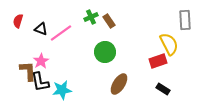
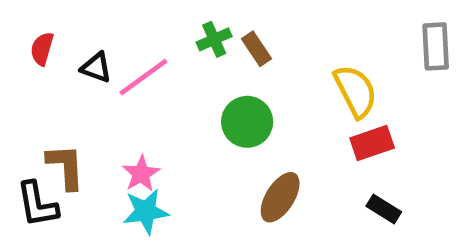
yellow semicircle: (169, 44) -> (356, 91), moved
pink star: (41, 61) -> (141, 174), moved
black L-shape: (40, 82) -> (37, 204), moved

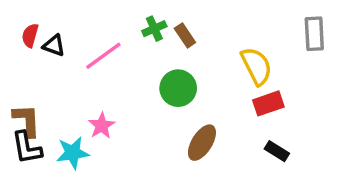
black triangle: (96, 68) -> (54, 46), moved
brown L-shape: (66, 167) -> (27, 120), moved
cyan star: (146, 211) -> (73, 153), moved

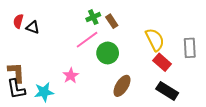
gray rectangle: (314, 34) -> (190, 48), moved
pink line: (103, 56) -> (87, 40), moved
red rectangle: (268, 103) -> (162, 62), turned 60
pink star: (102, 126) -> (71, 76), moved
black rectangle: (277, 151) -> (167, 91), size x1.5

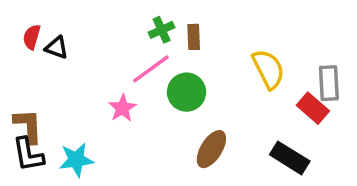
brown rectangle: (112, 21) -> (194, 37), turned 32
red rectangle: (162, 62) -> (313, 108), moved
pink star: (71, 76) -> (122, 108), moved

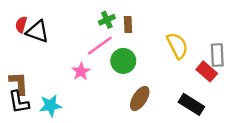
black triangle: (57, 48) -> (38, 32), size x1.5

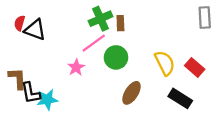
green cross: (107, 20) -> (100, 19), size x1.5
yellow semicircle: (177, 46) -> (165, 63), moved
gray rectangle: (217, 55) -> (205, 18), moved
black L-shape: (19, 102) -> (31, 93), moved

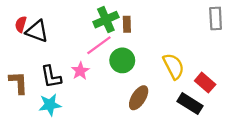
red rectangle: (195, 67) -> (205, 83), moved
black L-shape: (31, 93) -> (51, 77), moved

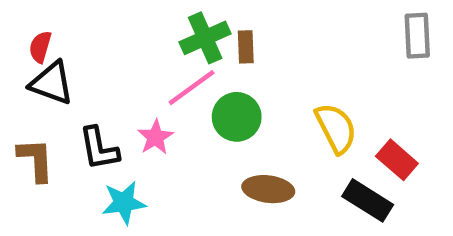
black triangle: (37, 31) -> (52, 83), moved
brown ellipse: (139, 98) -> (268, 189), turned 65
cyan star: (50, 105) -> (124, 203), moved

